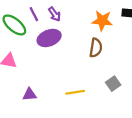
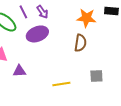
gray square: (113, 84) -> (96, 76), turned 32
purple triangle: (30, 94) -> (19, 71), moved

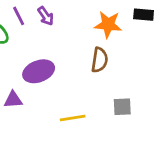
purple ellipse: (37, 34) -> (39, 71), moved

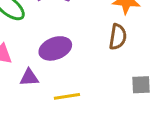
yellow line: (73, 118) -> (67, 96), moved

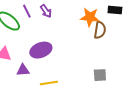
brown semicircle: (118, 37) -> (100, 30), moved

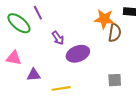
purple arrow: (46, 11) -> (58, 38), moved
purple ellipse: (41, 50) -> (78, 54), moved

